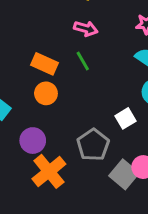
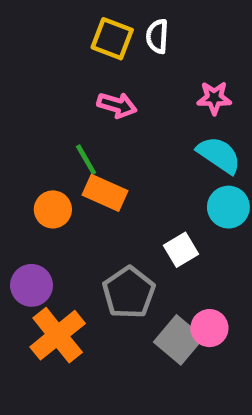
green line: (83, 61) -> (86, 160), moved
orange rectangle: (45, 64) -> (105, 193), moved

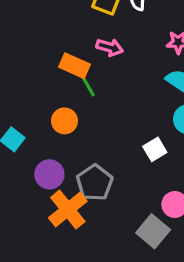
orange rectangle: (105, 193) -> (75, 66), moved
gray pentagon: (129, 292) -> (95, 183), moved
gray square: (179, 340) -> (153, 231), moved

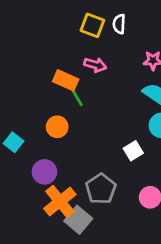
gray pentagon: (95, 183) -> (101, 189), moved
gray square: (153, 231) -> (78, 220), moved

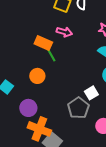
gray pentagon: (101, 189) -> (78, 108), moved
orange cross: (60, 201) -> (39, 129), turned -30

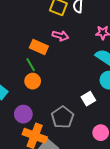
green line: (51, 55) -> (31, 65), moved
gray pentagon: (78, 108) -> (63, 117), moved

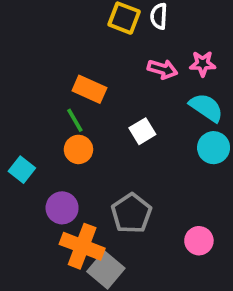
pink arrow: (60, 36) -> (162, 69), moved
white square: (88, 99) -> (142, 131), moved

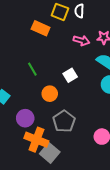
orange rectangle: (89, 89) -> (41, 28), moved
orange circle: (78, 149) -> (50, 94), moved

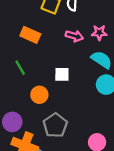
orange rectangle: (41, 28) -> (30, 35), moved
white square: (70, 75) -> (62, 74), turned 32

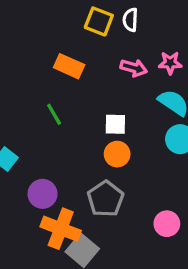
orange circle: (39, 95) -> (117, 154), moved

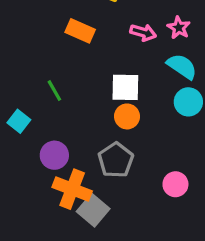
pink star: (170, 63) -> (179, 28), turned 30
green line: (54, 114) -> (54, 91), moved
white square: (115, 124) -> (125, 87), size x1.4

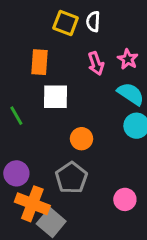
orange rectangle: (80, 31) -> (40, 62), turned 70
pink arrow: (143, 32) -> (96, 63), turned 55
white square: (125, 87) -> (55, 97), moved

